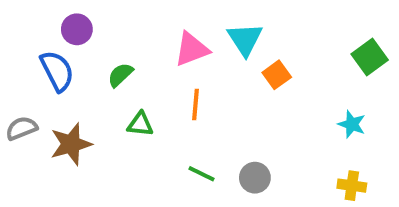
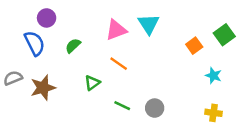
orange square: (277, 75) -> (194, 46), moved
orange line: (196, 104) -> (119, 64), turned -60
green triangle: (140, 124) -> (92, 83), moved, turned -42

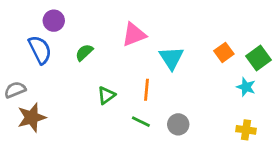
cyan triangle: (149, 24) -> (171, 58), moved
green square: (224, 35) -> (258, 58), moved
orange line: (119, 64) -> (146, 90), moved, turned 60
brown star: (43, 88) -> (32, 117), moved

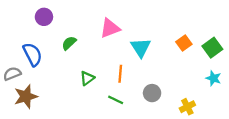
blue semicircle: (40, 50) -> (33, 54), moved
cyan star: (246, 87) -> (213, 78), moved
gray circle: (178, 124) -> (152, 93), moved
yellow cross: (246, 130) -> (187, 107), moved, turned -35

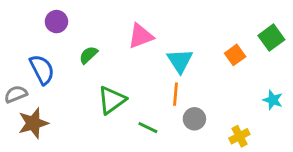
green square: (212, 48) -> (271, 38), moved
orange line: (120, 74) -> (176, 94), moved
green triangle: (87, 78) -> (112, 100), size x1.5

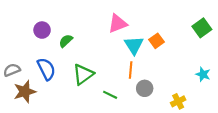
purple circle: (56, 22) -> (42, 30), moved
pink triangle: (141, 36) -> (118, 24), moved
orange square: (235, 55) -> (157, 41), moved
blue semicircle: (42, 69) -> (46, 69), moved

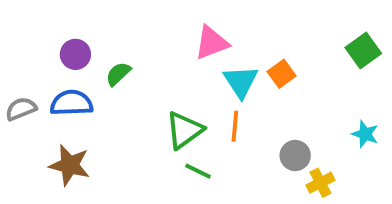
blue semicircle: (46, 69) -> (72, 103), moved, turned -65
gray semicircle: (12, 70) -> (21, 109), moved
green triangle: (83, 74) -> (184, 130), moved
gray circle: (145, 88) -> (295, 155), moved
brown star: (25, 92) -> (70, 165), moved, turned 30

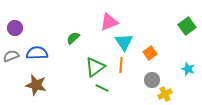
purple circle: (75, 54) -> (15, 28), moved
green semicircle: (118, 74) -> (73, 38), moved
orange square: (282, 74) -> (150, 53), moved

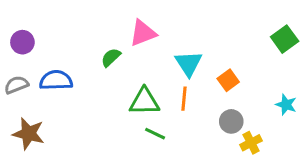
pink triangle: (109, 22) -> (143, 33), moved
green triangle: (95, 67) -> (144, 102), turned 35
brown star: (36, 85) -> (29, 134), moved

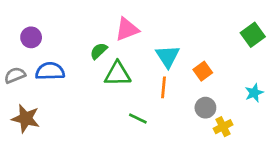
purple circle: (22, 42) -> (31, 37), moved
green triangle: (144, 102) -> (118, 74), moved
cyan star: (286, 105) -> (254, 93), turned 30

